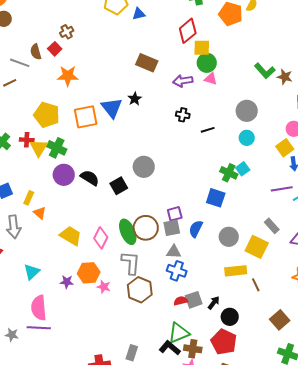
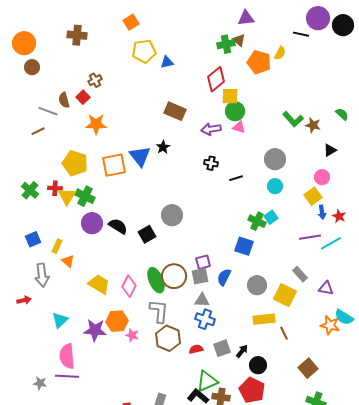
purple star: (67, 282) -> (95, 330), size x1.6
red semicircle: (181, 301) -> (196, 349), moved

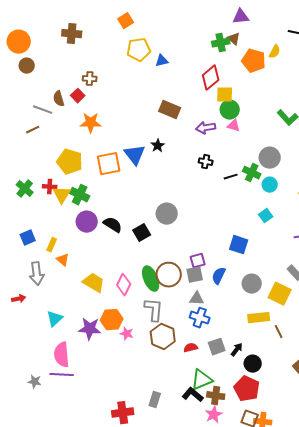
brown cross: (95, 80) -> (90, 79), turned 32
green cross: (257, 221) -> (252, 173), moved

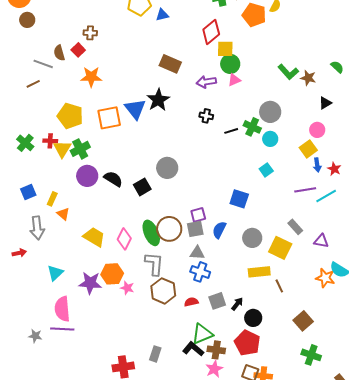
pink triangle: (234, 126) -> (234, 80), turned -40
black star: (158, 146) -> (158, 100), size x1.6
green cross: (80, 195) -> (80, 149), turned 36

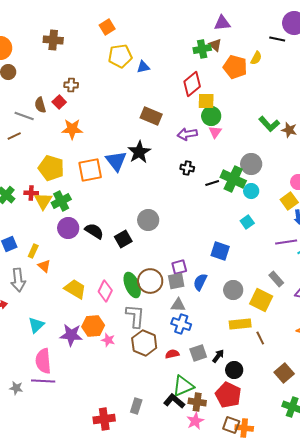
pink triangle: (234, 80) -> (215, 132), turned -32
green cross: (252, 127) -> (233, 179), size x1.4

